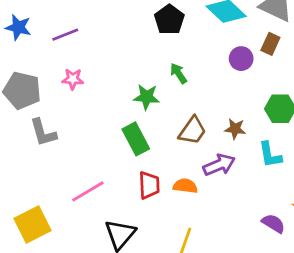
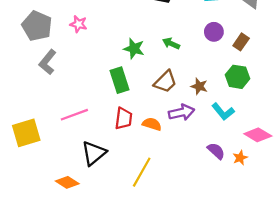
brown rectangle: (270, 44) -> (241, 42), moved
green arrow: (179, 73) -> (171, 43), moved, turned -42
gray L-shape: (43, 133) -> (48, 62), turned 45
cyan L-shape: (270, 155) -> (223, 112), turned -40
purple semicircle: (273, 223) -> (216, 151), moved

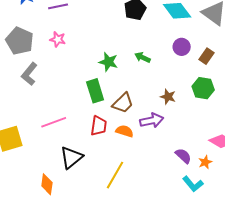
brown trapezoid: (165, 82) -> (123, 103), moved
cyan L-shape: (223, 112) -> (193, 184), moved
orange diamond: (67, 182) -> (47, 184), turned 65

